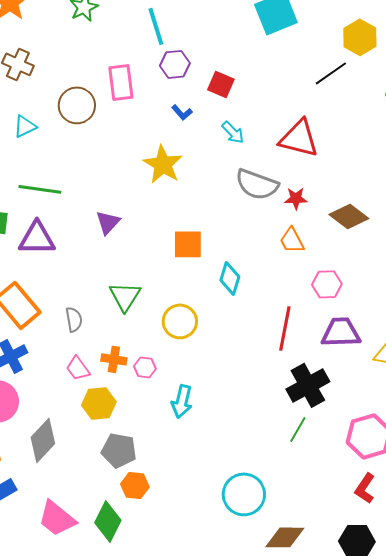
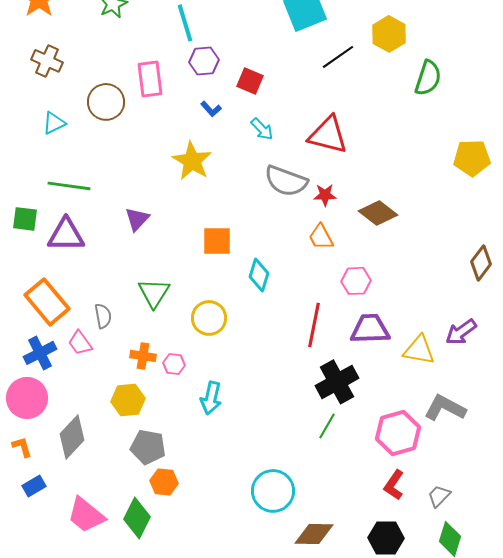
black line: (331, 73) -> (338, 57), moved
pink trapezoid: (78, 368) -> (80, 343), moved

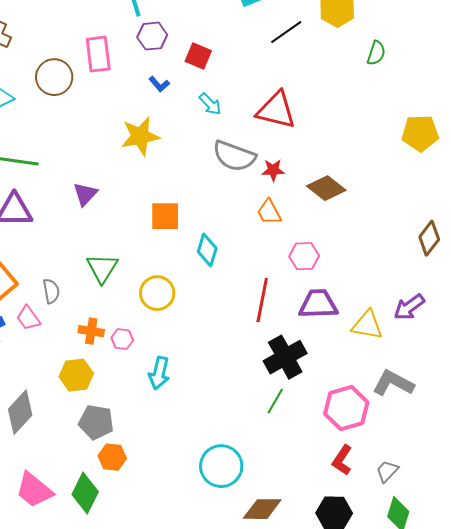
green semicircle: (428, 78) -> (376, 53), size x0.7
yellow star: (192, 161) -> (140, 136), turned 30

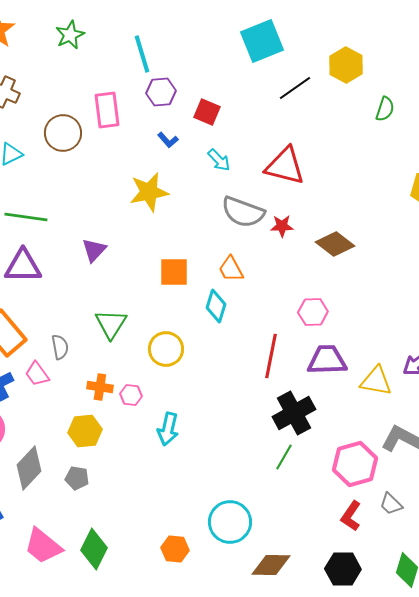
orange trapezoid: (269, 212) -> (231, 269), moved
gray pentagon: (96, 422) -> (77, 478), moved, size x0.7
orange hexagon: (112, 457) -> (175, 549), moved
gray trapezoid: (387, 471) -> (391, 504), moved, turned -90

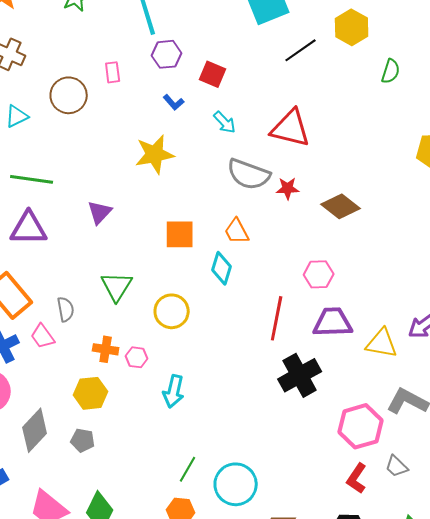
pink rectangle: (107, 110) -> (113, 72), size x0.6
green line: (284, 457) -> (188, 469), moved

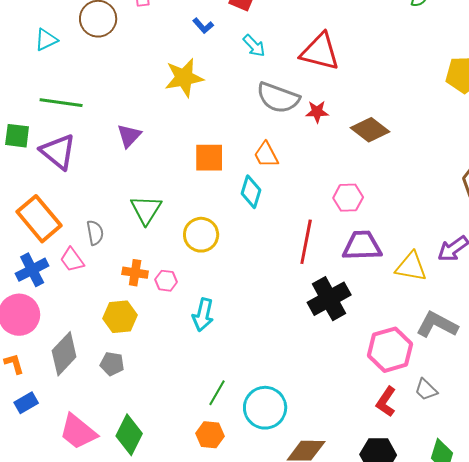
purple triangle: (29, 228) -> (58, 152), turned 39

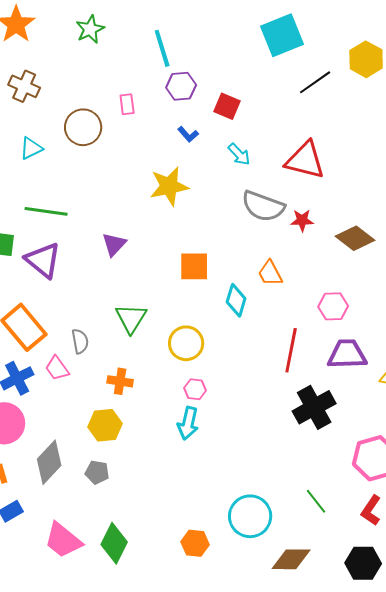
orange trapezoid: (266, 155) -> (270, 273), moved
pink hexagon: (166, 281) -> (195, 389), moved
green line: (217, 393) -> (316, 501), moved, turned -68

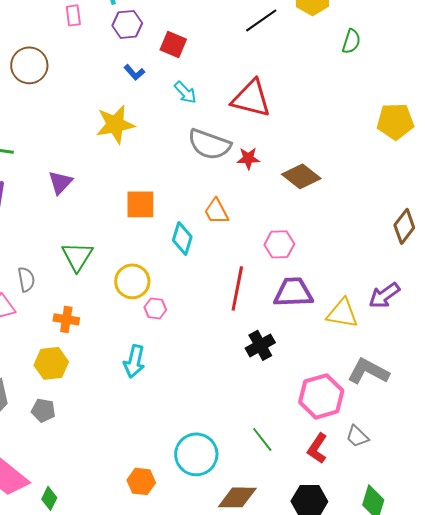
pink rectangle: (127, 104) -> (73, 15), moved
pink hexagon: (195, 389) -> (155, 308), moved
black cross: (314, 407) -> (260, 345), size x0.7
green diamond: (114, 543) -> (49, 498), moved, size x0.6

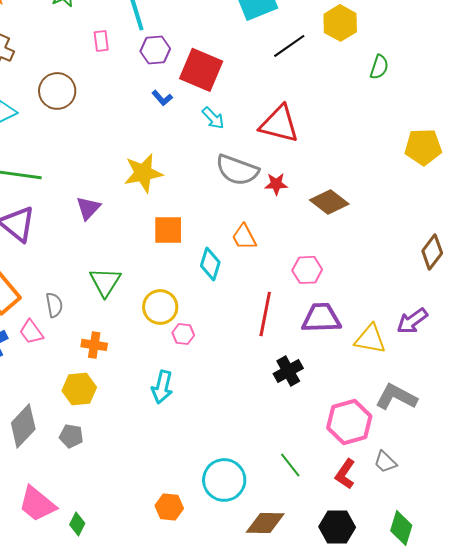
red square: (173, 44) -> (201, 70), size x1.6
yellow star: (115, 124) -> (143, 173), moved

